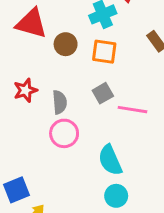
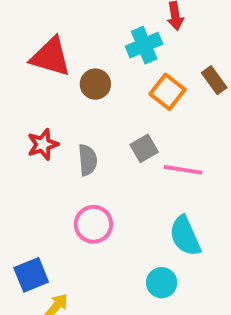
orange square: (104, 52) -> (167, 92), moved, turned 30
pink circle: (64, 133) -> (93, 224), moved
cyan semicircle: (110, 160) -> (185, 236), moved

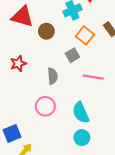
gray square: (144, 148) -> (72, 55), moved
gray semicircle: (88, 160) -> (53, 76), moved
cyan semicircle: (185, 236) -> (81, 113), moved

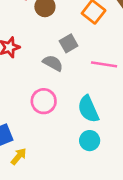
gray square: (72, 55) -> (69, 43), moved
gray semicircle: (53, 76) -> (53, 63), turned -56

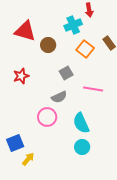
gray semicircle: (53, 63) -> (59, 97), moved, turned 126

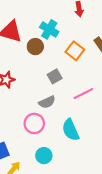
cyan cross: (73, 25) -> (49, 29), moved, turned -36
pink line: (93, 89) -> (83, 94), turned -36
cyan circle: (82, 147) -> (44, 156), moved

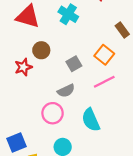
brown circle: (35, 47) -> (41, 50), moved
orange square: (75, 51) -> (104, 55), moved

